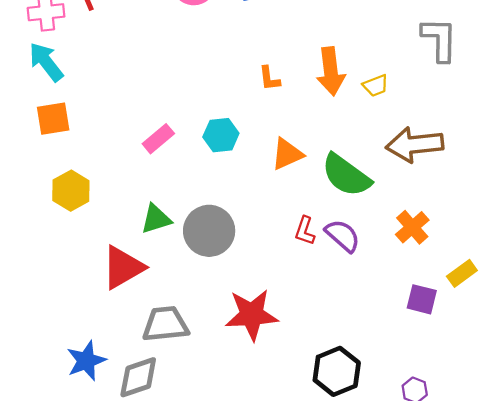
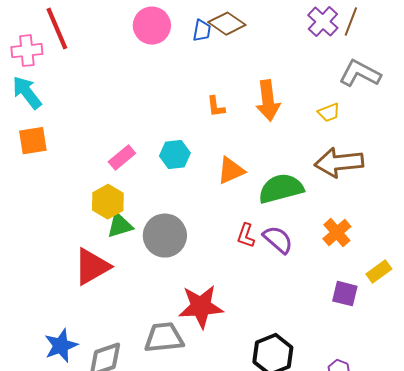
gray L-shape: (439, 39) -> (360, 74), turned -63
yellow trapezoid: (376, 86) -> (329, 113), moved
green semicircle: (346, 175) -> (281, 189), turned 129
yellow hexagon: (71, 191) -> (108, 202), moved
gray trapezoid: (165, 324) -> (164, 338), moved

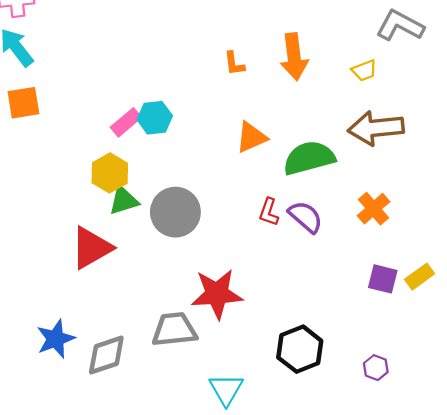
cyan hexagon: (175, 155) -> (155, 118), moved
yellow rectangle: (379, 272) -> (420, 277), moved

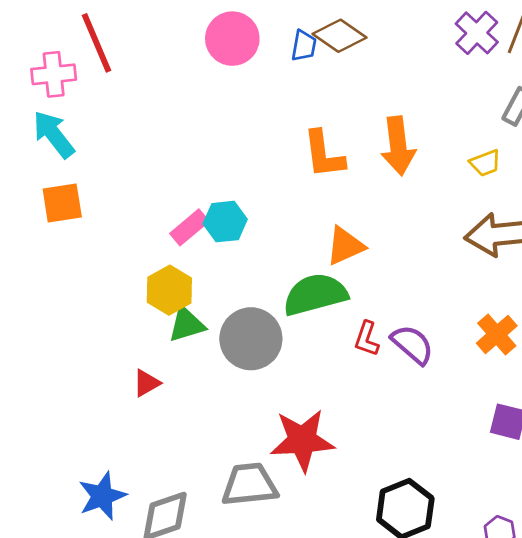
orange L-shape: (234, 64) -> (324, 154), size x1.6
green semicircle: (309, 158) -> (315, 294), moved
red triangle: (91, 248) -> (147, 383), size x0.5

